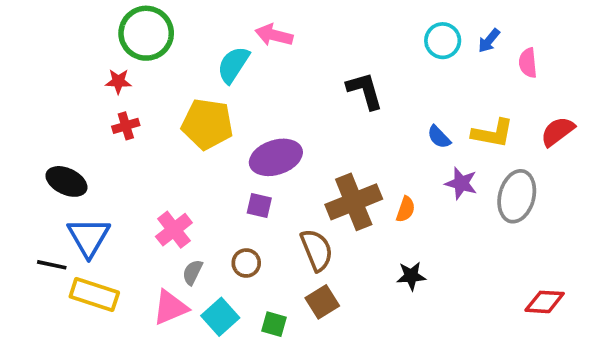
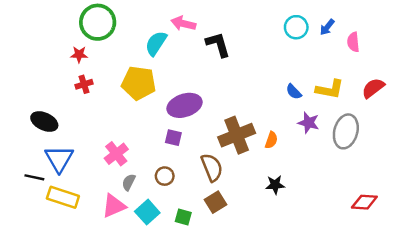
black L-shape: (365, 91) -> (218, 45), moved

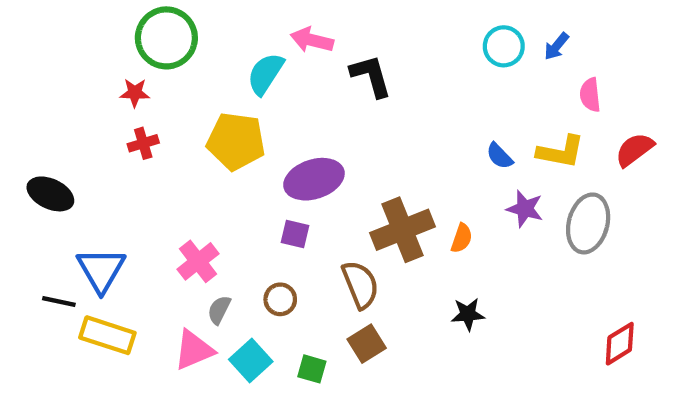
pink semicircle: (353, 42) -> (590, 95), moved
black ellipse: (44, 121) -> (50, 194), moved
red diamond: (364, 202) -> (620, 344), turned -35

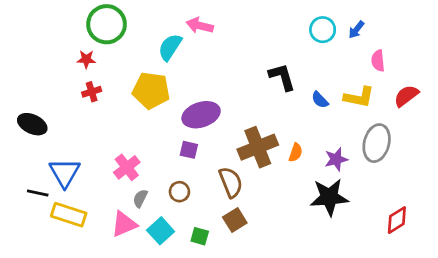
black L-shape: (371, 76) -> (282, 77), moved
purple star: (525, 209) -> (336, 159), moved, turned -30
black star: (468, 314) -> (329, 197), moved, size x1.8

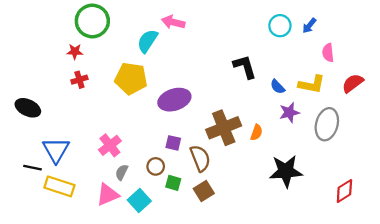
purple square: (189, 150) -> (173, 143), moved
purple star: (336, 159) -> (289, 112), moved
green square: (200, 236) -> (173, 183), moved

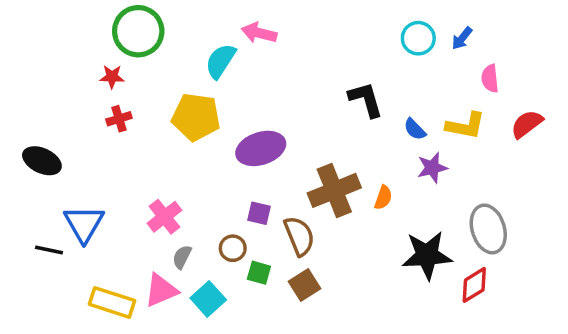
gray ellipse: (327, 124) -> (488, 229), moved, turned -32
yellow rectangle: (59, 186) -> (112, 302), moved
red diamond: (344, 191) -> (474, 285), moved

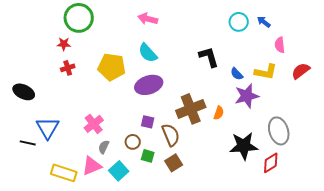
blue arrow: (462, 38) -> (264, 22), turned 88
cyan semicircle: (220, 61) -> (148, 53), moved, turned -75
purple star: (432, 168) -> (247, 96), size x1.4

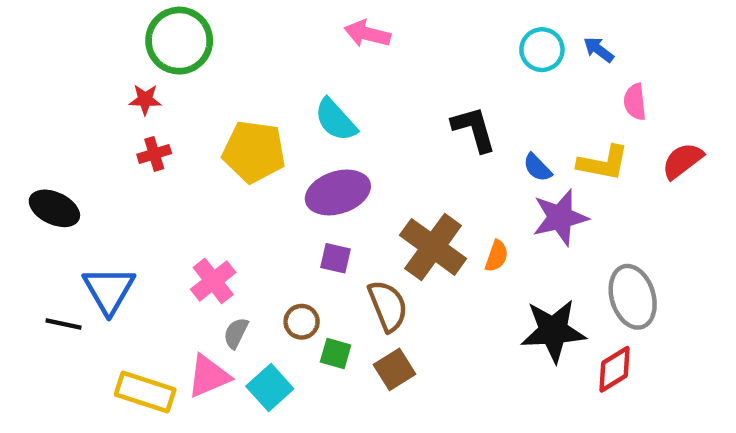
pink arrow: (148, 19) -> (367, 34), moved
brown cross: (191, 109) -> (433, 247), turned -32
purple square: (148, 122) -> (336, 258), moved

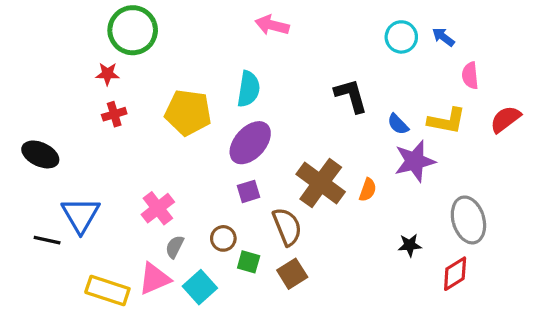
cyan semicircle: (336, 120) -> (249, 89), turned -129
purple ellipse: (338, 192) -> (250, 143), turned -30
purple square: (336, 258) -> (249, 191), turned -30
black star: (553, 331) -> (410, 245), size x0.5

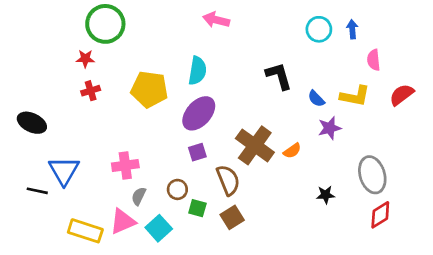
blue arrow: (443, 37) -> (352, 29), turned 48
purple star: (415, 161) -> (330, 128), size x0.7
orange semicircle: (368, 190) -> (292, 151), turned 36
pink cross: (158, 208) -> (125, 165), turned 30
red diamond: (455, 274) -> (380, 215), moved

